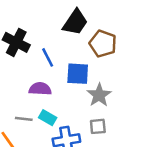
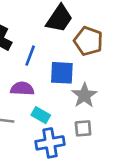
blue line: (48, 57) -> (30, 56), turned 48
cyan rectangle: (48, 118) -> (41, 115), moved

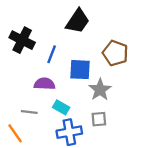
brown pentagon: (88, 41) -> (115, 53), moved

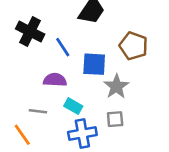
blue line: (52, 54) -> (63, 47), turned -54

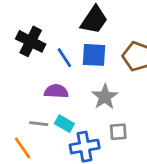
blue square: (94, 64) -> (94, 55), moved
gray star: (116, 86) -> (105, 97), moved
cyan rectangle: (73, 106) -> (64, 124), moved

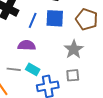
blue line: (64, 58) -> (33, 20), turned 56
gray star: (105, 97) -> (74, 49), moved

